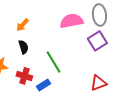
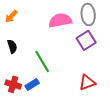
orange arrow: (22, 25) -> (11, 16), moved
red cross: (24, 76) -> (13, 84), moved

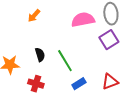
black semicircle: (12, 46) -> (40, 55), moved
blue rectangle: (32, 84) -> (79, 84), moved

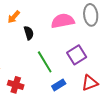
purple square: (109, 40) -> (77, 55), moved
black semicircle: (40, 55) -> (29, 33), moved

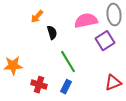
purple square: (77, 55) -> (105, 41), moved
blue rectangle: (59, 85) -> (66, 87), moved, turned -32

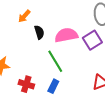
pink semicircle: (86, 21) -> (66, 35), moved

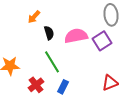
green line: (55, 61) -> (52, 62), moved
red cross: (26, 84) -> (36, 85), turned 35

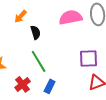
pink semicircle: (76, 36) -> (71, 17), moved
purple square: (102, 41) -> (89, 58), moved, turned 30

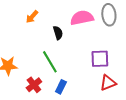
black semicircle: (36, 32) -> (58, 33), moved

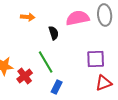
orange arrow: (32, 17) -> (28, 17), turned -128
red cross: (34, 85) -> (25, 76), moved

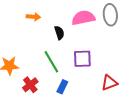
purple square: (96, 59) -> (82, 59), moved
red cross: (25, 76) -> (30, 85), moved

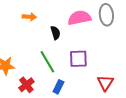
red triangle: (109, 83) -> (105, 83), turned -36

